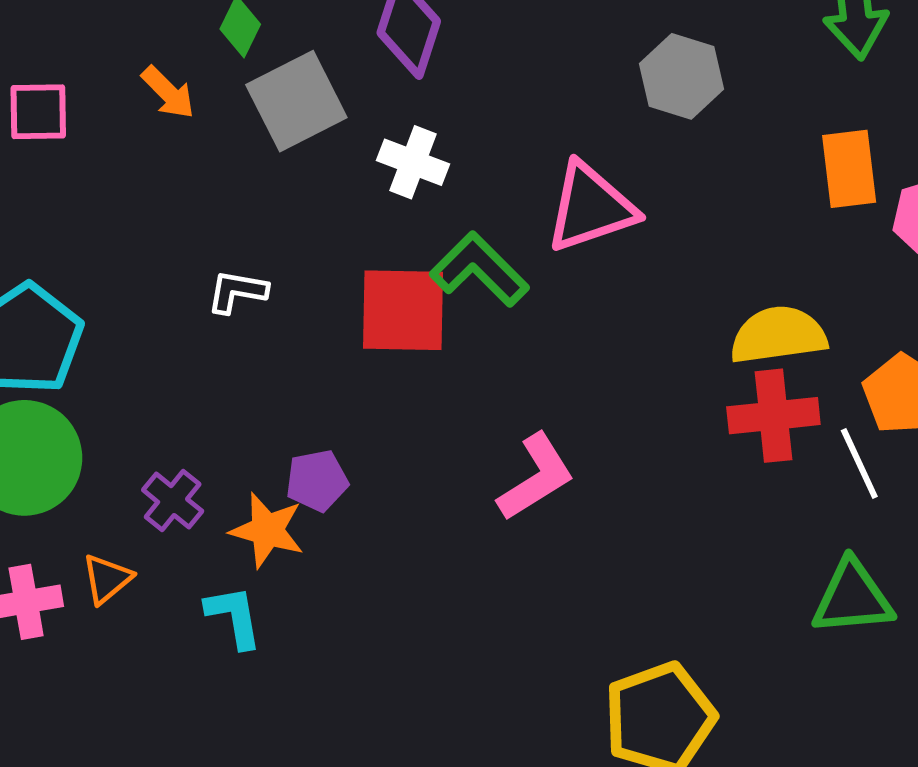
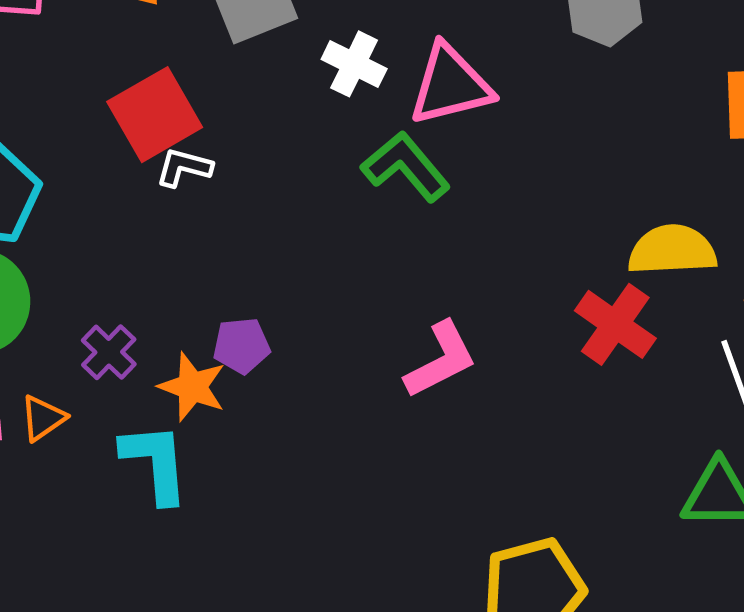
pink triangle: (591, 207) -> (450, 85), moved
red square: (403, 310) -> (155, 115), moved, turned -36
red cross: (773, 416) -> (615, 324), moved, turned 36
cyan L-shape: (234, 617) -> (155, 463), size x1.4

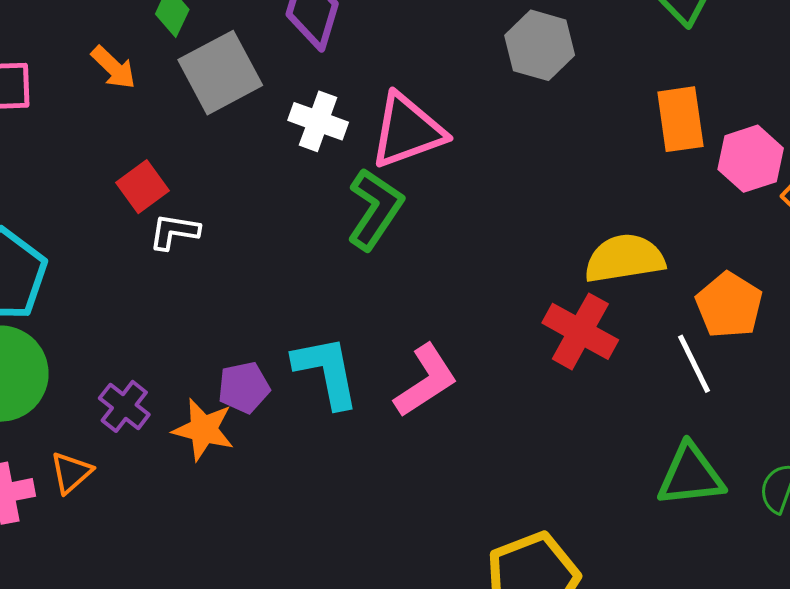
red square: (155, 115) -> (143, 187), size x0.6
green L-shape: (406, 167) -> (375, 209), turned 80
cyan L-shape: (155, 463) -> (326, 372), moved

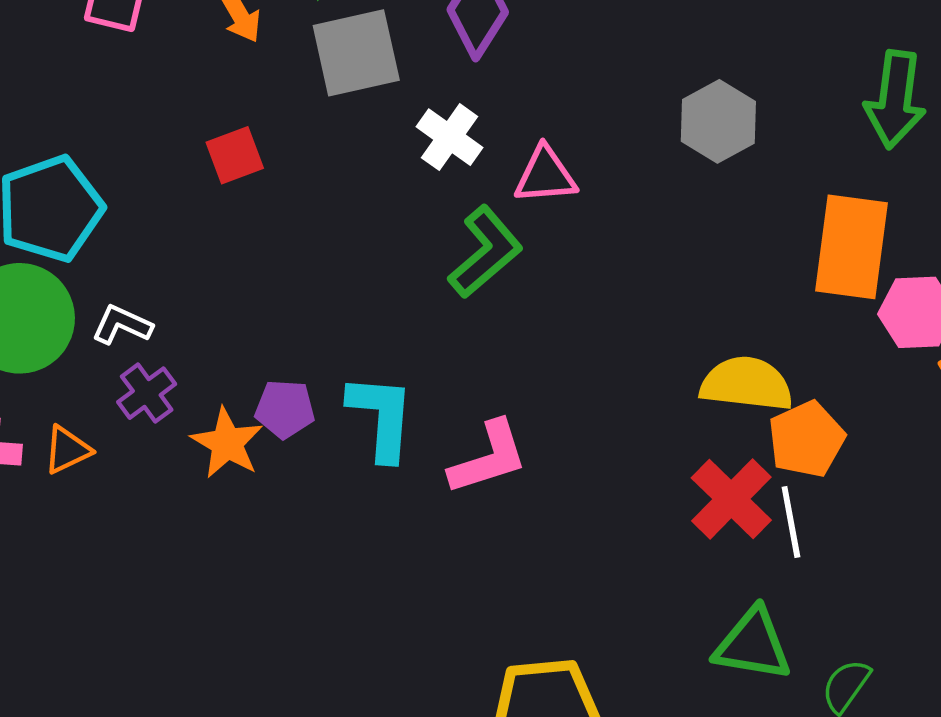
orange rectangle: (680, 119) -> (852, 247), size x1.4
pink triangle: (407, 131) -> (545, 175), size x0.7
white L-shape: (174, 232) -> (122, 325), moved
orange pentagon: (729, 305) -> (806, 439), moved
red cross: (580, 331) -> (731, 499), moved

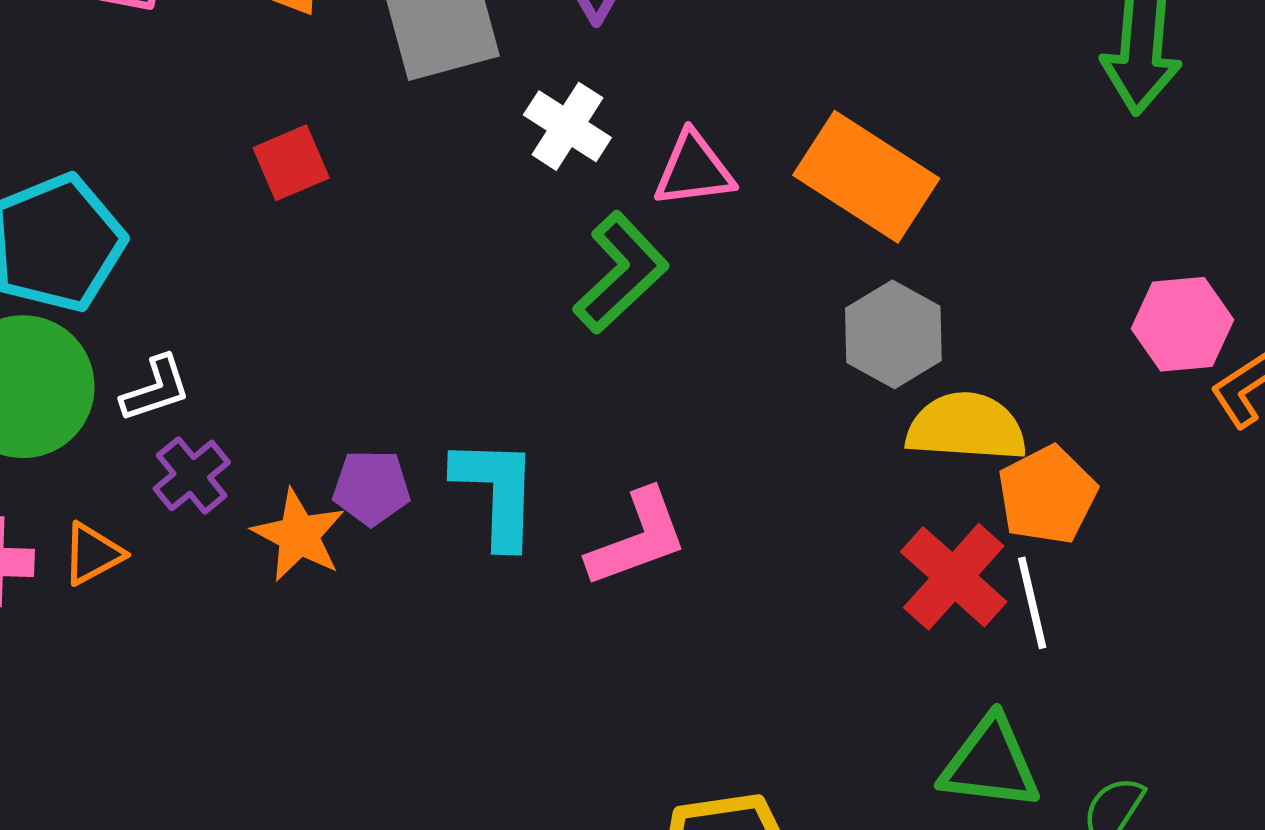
gray hexagon: (718, 121) -> (893, 334), moved
orange rectangle: (852, 247) -> (866, 177), moved, turned -62
white L-shape: (122, 325) -> (156, 389), turned 140

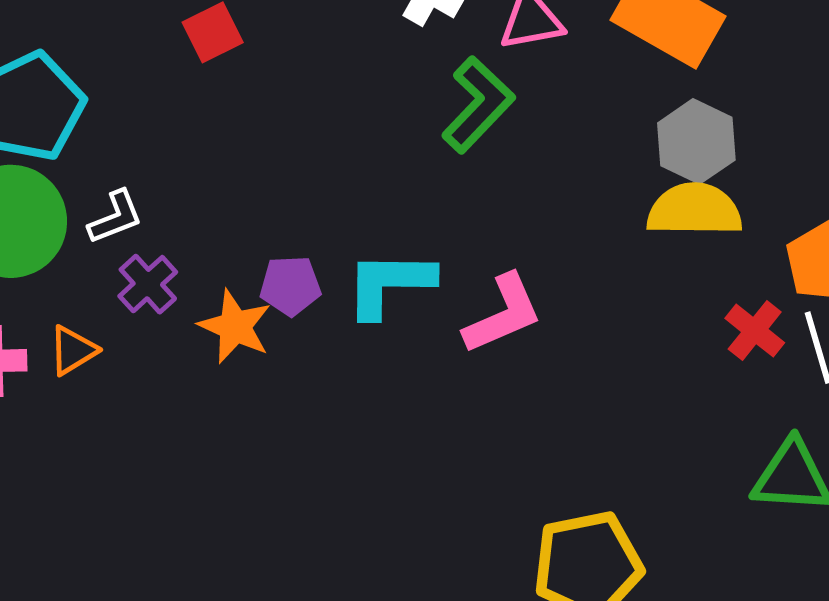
yellow semicircle: (966, 427) -> (694, 210), moved
cyan L-shape: (496, 492) -> (389, 284), turned -88
red cross: (954, 577) -> (755, 331), size x0.7

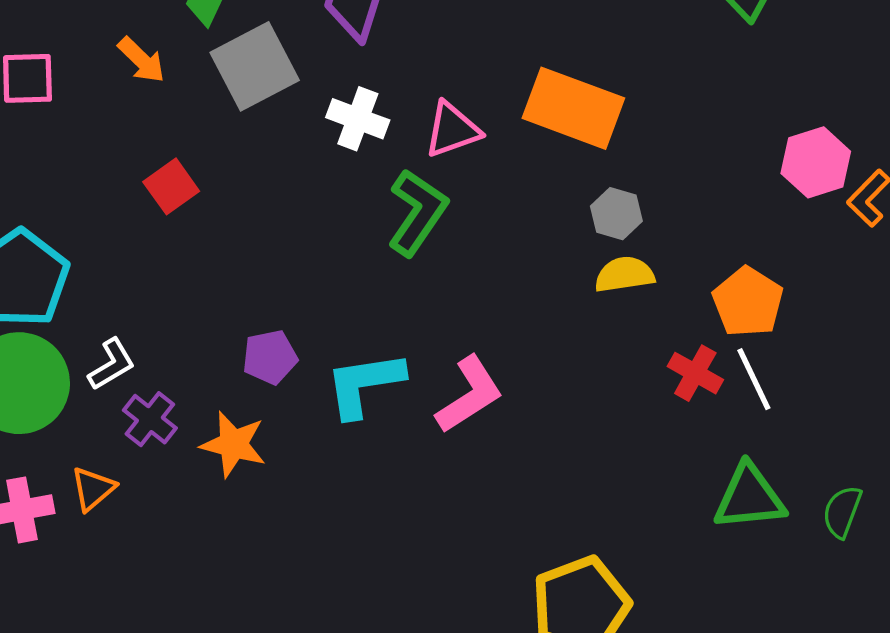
gray hexagon: (696, 141) -> (616, 214), size x0.7
yellow semicircle: (694, 210) -> (624, 275), size x0.7
purple pentagon: (290, 286) -> (270, 357), moved

